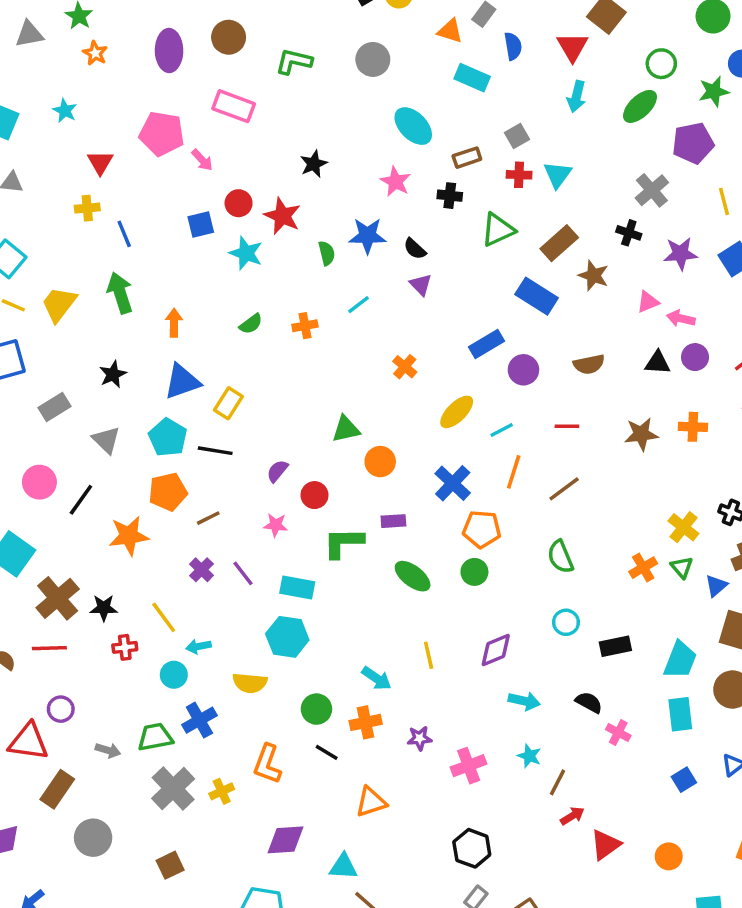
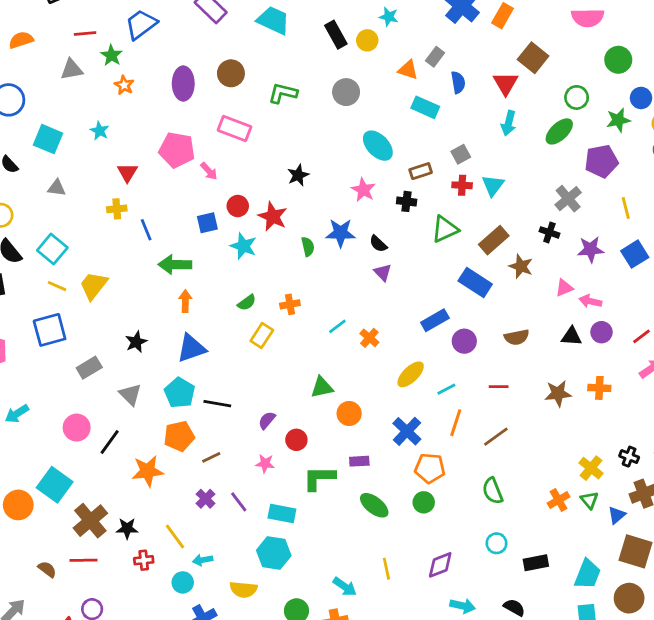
green arrow: (120, 293) -> (175, 265), moved, turned -72
cyan line: (359, 305) -> (337, 326), moved
yellow rectangle: (228, 403) -> (262, 336), moved

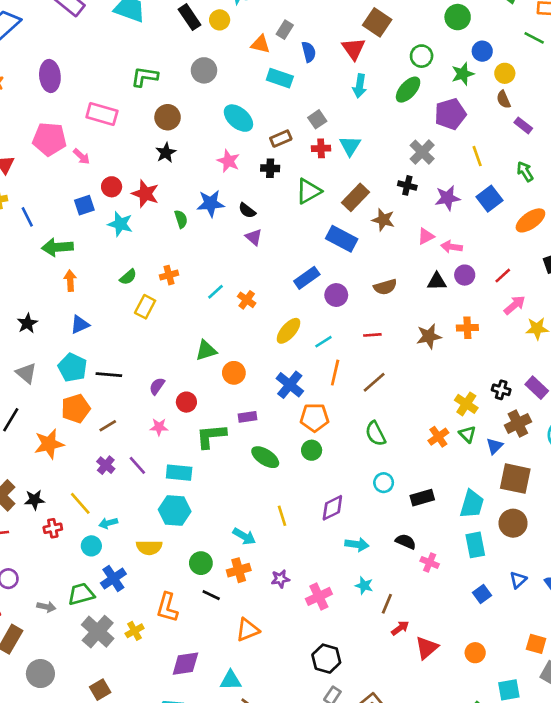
brown circle: (231, 73) -> (168, 117), moved
blue triangle: (191, 348) -> (80, 325), size x0.7

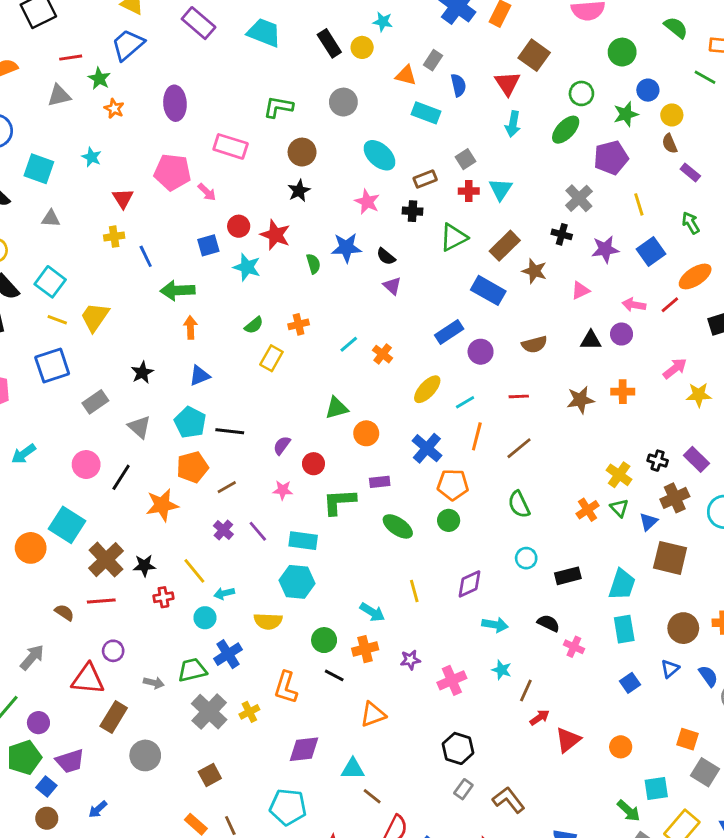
pink arrow: (452, 247) -> (634, 305), moved
red line: (503, 276) -> (670, 305), moved
brown circle: (513, 523) -> (683, 628), moved

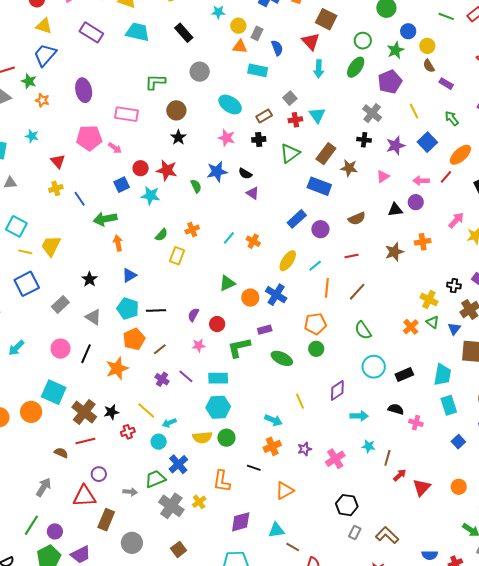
yellow circle: (362, 47) -> (238, 26), moved
blue cross: (427, 448) -> (276, 295), moved
cyan circle: (526, 558) -> (374, 367), size x1.5
green circle: (324, 640) -> (226, 438), moved

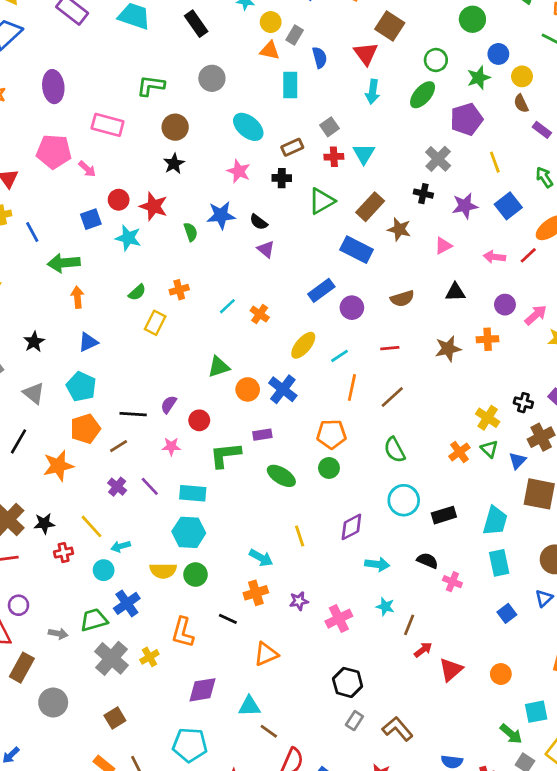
cyan rectangle: (258, 70) -> (290, 85), turned 72
purple circle: (416, 202) -> (505, 305), moved
black line: (156, 310) -> (133, 414), moved

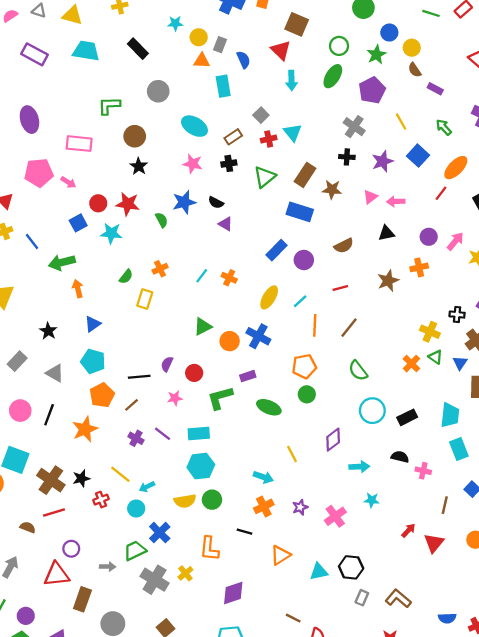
pink arrow: (494, 257) -> (396, 201), moved
brown line: (409, 625) -> (445, 505), moved
cyan triangle: (249, 706) -> (319, 572), moved

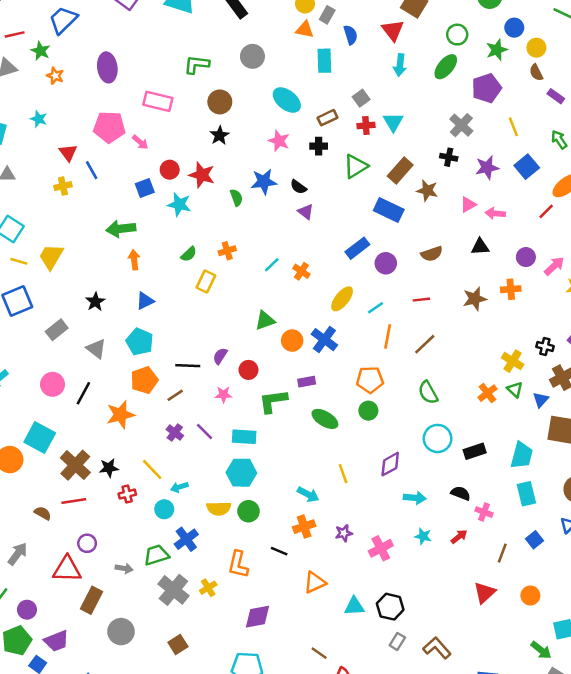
blue line: (32, 241) -> (92, 170), moved
red arrow: (408, 530) -> (459, 537), moved

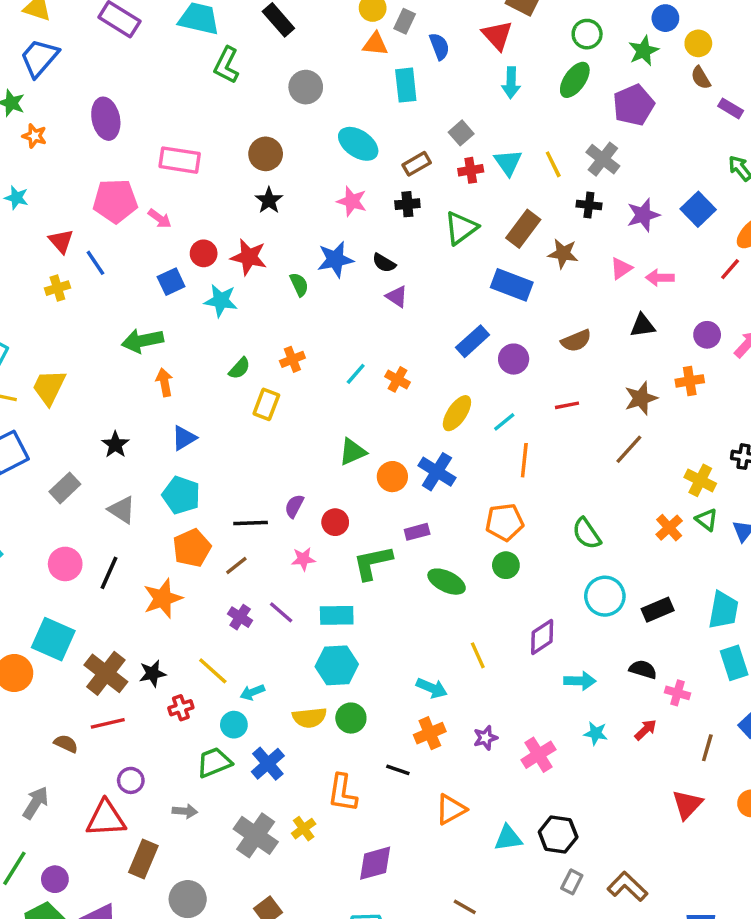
green L-shape: (197, 65) -> (226, 65), moved, turned -65
yellow line: (513, 127) -> (553, 164), moved
brown line: (425, 344) -> (629, 449), moved
green trapezoid: (156, 555) -> (214, 762), moved

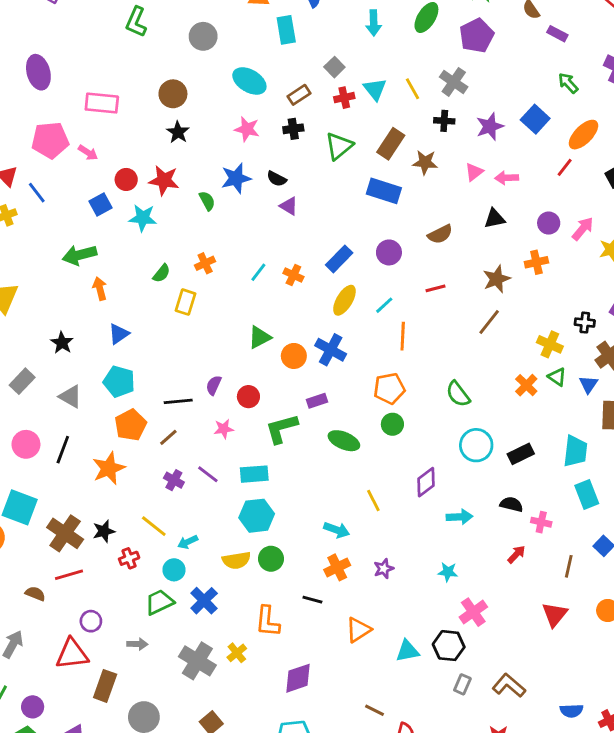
blue rectangle: (473, 341) -> (339, 259), moved
cyan star: (596, 733) -> (448, 572), moved
pink cross: (538, 755) -> (473, 612), moved

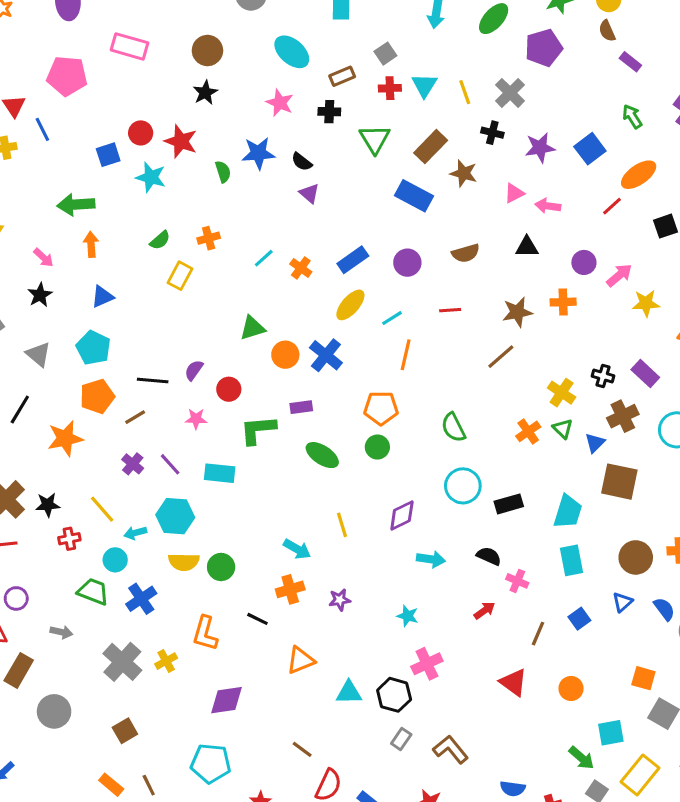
green triangle: (339, 146) -> (375, 139), turned -32
pink arrow: (88, 153) -> (43, 258), moved
cyan hexagon: (257, 516) -> (175, 516), moved
green trapezoid: (159, 602) -> (93, 592), turned 36
red triangle: (555, 614) -> (514, 682), turned -44

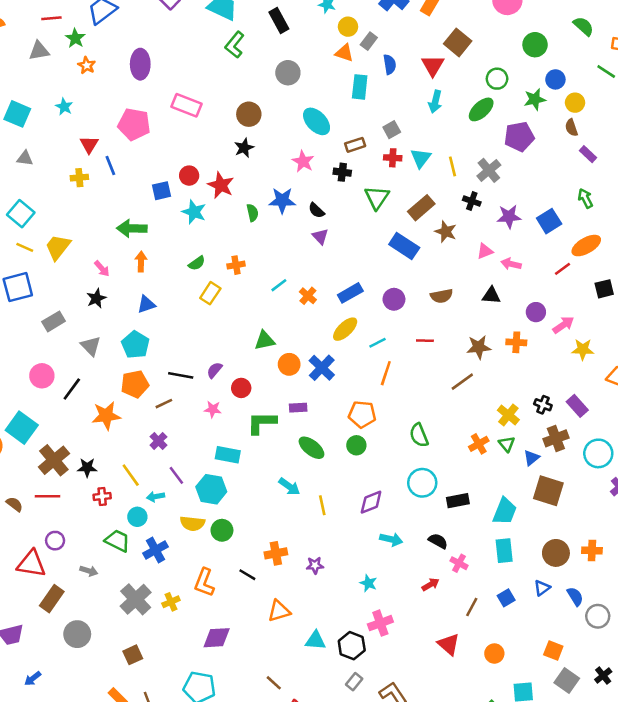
purple line: (170, 464) -> (176, 475), moved
cyan hexagon: (175, 516) -> (211, 489), moved
cyan arrow: (297, 549) -> (289, 487), moved

